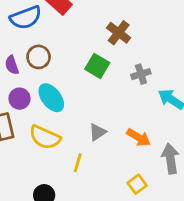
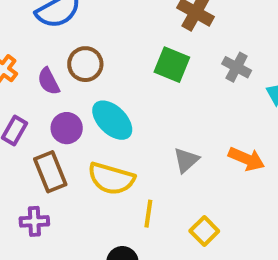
gray cross: (141, 74) -> (237, 67), turned -36
yellow line: (78, 163) -> (148, 214), moved
yellow square: (137, 184) -> (204, 231), moved

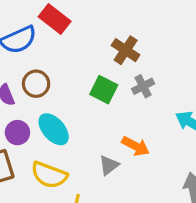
gray cross: (237, 67) -> (143, 86), moved, turned 30
orange arrow: (246, 159) -> (136, 146), moved

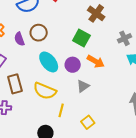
gray cross: (143, 86) -> (124, 38), moved
purple circle: (17, 133) -> (73, 65), moved
orange arrow: (136, 146) -> (96, 61), moved

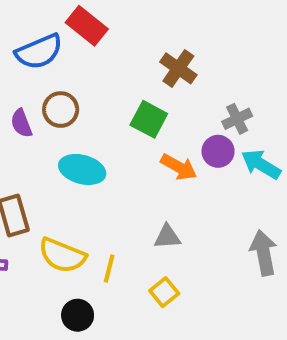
cyan ellipse: (49, 62) -> (82, 169), turned -35
purple circle: (73, 65) -> (218, 151), moved
gray triangle: (83, 86) -> (167, 237), moved, turned 32
yellow semicircle: (45, 91) -> (62, 255), moved

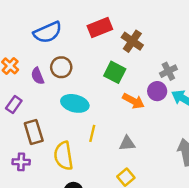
red rectangle: (87, 26) -> (100, 27), moved, turned -60
yellow semicircle: (62, 255) -> (64, 156), turned 60
yellow line: (109, 269) -> (92, 133), moved

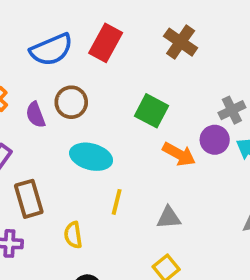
red rectangle: (100, 27) -> (106, 43), moved, turned -40
brown cross: (132, 41) -> (181, 42), moved
yellow semicircle: (64, 156) -> (73, 235), size x0.6

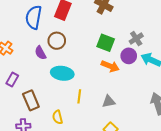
blue semicircle: (51, 50) -> (34, 17), turned 130
brown circle: (71, 102) -> (57, 41), moved
green square: (152, 111) -> (106, 43), moved
purple semicircle: (36, 115) -> (40, 53), moved

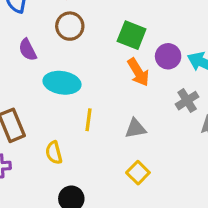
gray cross: (136, 39) -> (187, 101), moved
brown circle: (57, 41) -> (70, 26), moved
orange arrow: (110, 66) -> (138, 72), turned 36

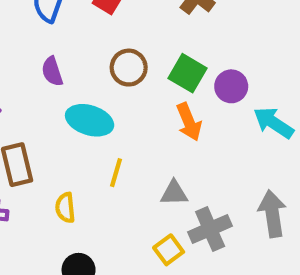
brown circle: (70, 26) -> (129, 68), moved
purple circle: (168, 56) -> (231, 86), moved
gray cross: (187, 101) -> (210, 229), moved, size x1.4

